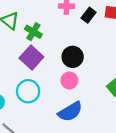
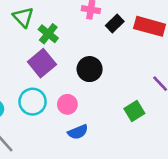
pink circle: (69, 81) -> (67, 104), moved
blue semicircle: (70, 112) -> (78, 132), size x0.7

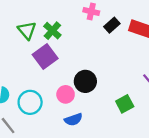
green triangle: (23, 17) -> (27, 30), moved
black circle: (90, 69) -> (85, 81), moved
cyan circle: (33, 102) -> (30, 102), moved

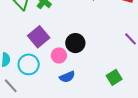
purple square: (45, 56) -> (39, 37), moved
green square: (125, 104) -> (114, 77), moved

